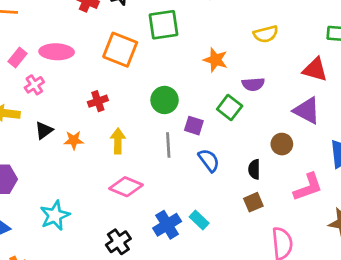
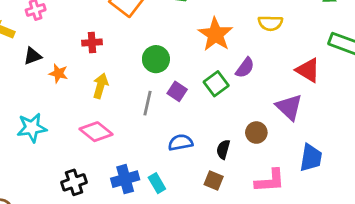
orange star: (216, 60) -> (215, 34), size x1.4
purple semicircle: (253, 84) -> (245, 68), turned -65
blue semicircle: (209, 160) -> (180, 143), moved, turned -80
brown square: (253, 202) -> (214, 181), turned 30
cyan star: (55, 216) -> (32, 128), moved

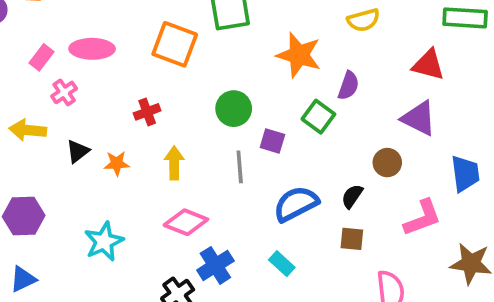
blue semicircle: (180, 143) -> (296, 204), size x1.4
black semicircle: (223, 149) -> (352, 196), turned 36
blue cross: (125, 179) -> (215, 265), moved

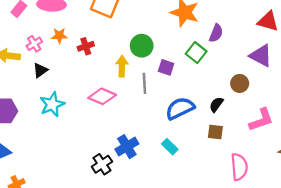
pink cross: (64, 92) -> (34, 44), moved
orange star: (117, 163) -> (59, 36), moved
yellow arrow: (174, 163) -> (122, 66), moved
pink diamond: (186, 222) -> (102, 96), moved
cyan star: (104, 242) -> (52, 104), moved

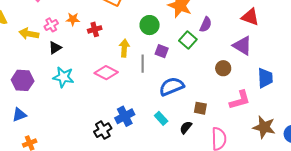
green circle: (142, 46) -> (150, 25), moved
cyan star: (52, 104) -> (63, 77), turned 30
black semicircle: (216, 105) -> (186, 127), moved

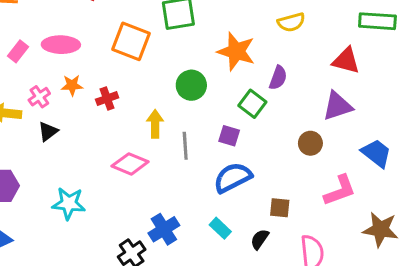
purple triangle: (242, 46) -> (337, 106), turned -45
purple square: (162, 51) -> (229, 136), moved
cyan star: (63, 77) -> (69, 203), moved
blue trapezoid: (265, 78) -> (376, 153), turned -45

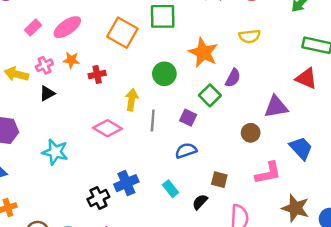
pink ellipse: (61, 45) -> (67, 27), turned -44
red triangle: (346, 61) -> (306, 78), moved
blue semicircle: (233, 178) -> (186, 151), size x0.7

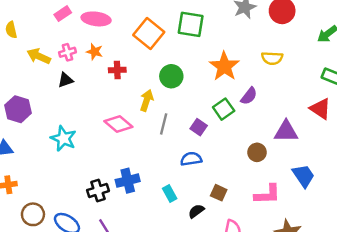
pink ellipse: (67, 27) -> (96, 19), turned 32
green circle: (164, 74) -> (171, 76), moved

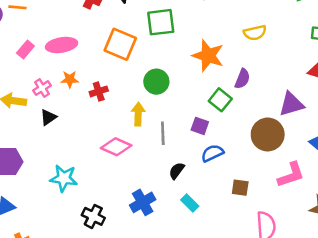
brown circle: (257, 152) -> (268, 134), size x1.6
blue semicircle: (191, 159) -> (212, 153), moved
black cross: (98, 191) -> (93, 216), moved, turned -30
black semicircle: (196, 211) -> (177, 171), moved

